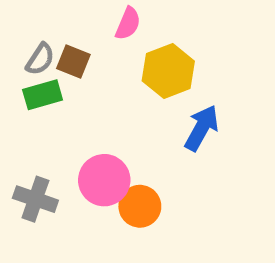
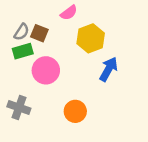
pink semicircle: (128, 24) -> (69, 13), turned 30
pink circle: (104, 180) -> (46, 70), moved

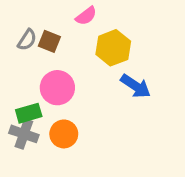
green rectangle: (23, 51) -> (29, 113), moved
blue arrow: (109, 69) -> (136, 86), turned 95
orange circle: (75, 111) -> (64, 134), moved

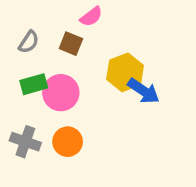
brown square: (49, 41) -> (71, 44), moved
yellow hexagon: (113, 48) -> (125, 72), moved
green rectangle: (29, 113) -> (34, 84), moved

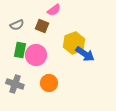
gray semicircle: (29, 42) -> (17, 25), turned 32
green rectangle: (34, 84) -> (20, 50), turned -63
orange circle: (68, 142) -> (49, 83), moved

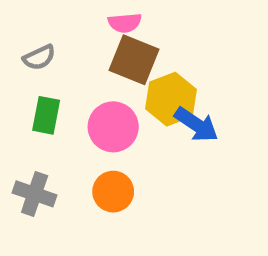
pink semicircle: (54, 10) -> (125, 23), turned 32
brown square: (42, 26) -> (134, 60), moved, size x1.5
pink circle: (36, 55) -> (113, 127), moved

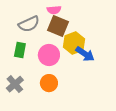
gray semicircle: (39, 57) -> (29, 24), moved, size x1.5
gray cross: (35, 194) -> (15, 84), turned 30

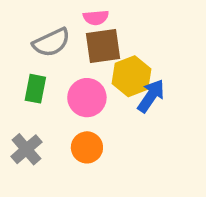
brown square: (58, 26) -> (103, 46), turned -30
blue arrow: (85, 54) -> (151, 96), turned -90

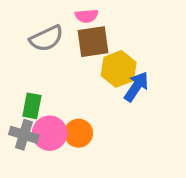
green rectangle: (35, 89) -> (32, 106), moved
pink circle: (87, 98) -> (50, 133), moved
gray cross: (26, 149) -> (24, 135), turned -32

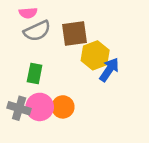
pink semicircle: (87, 16) -> (28, 13), moved
green rectangle: (32, 106) -> (35, 73), moved

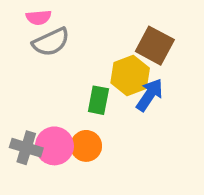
brown square: (74, 33) -> (155, 46), moved, turned 36
green rectangle: (35, 73) -> (98, 100), moved

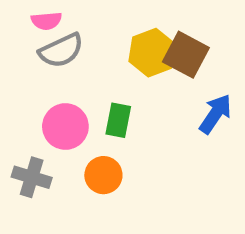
yellow hexagon: (130, 75) -> (152, 53), moved
blue arrow: (150, 95) -> (215, 114), moved
pink circle: (54, 146) -> (65, 127), moved

